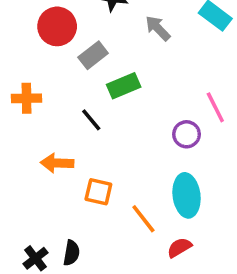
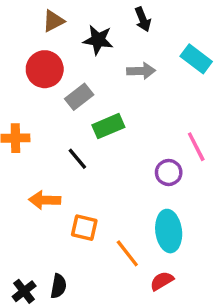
gray arrow: (158, 28) -> (141, 71), turned 132

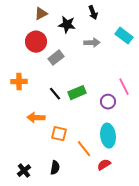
green rectangle: (108, 126) -> (77, 93), moved
black semicircle: (58, 286) -> (55, 168), moved

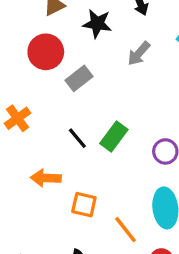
gray arrow: (92, 43) -> (139, 53), turned 133
orange cross: (19, 82) -> (18, 118), turned -35
green rectangle: (77, 93) -> (114, 137), turned -30

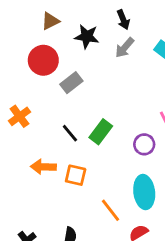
gray arrow: (139, 53) -> (125, 48), moved
orange square: (84, 205) -> (76, 175), moved

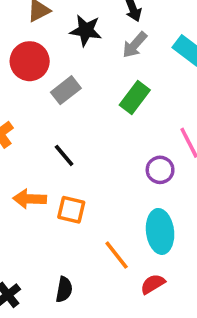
green rectangle: (101, 132) -> (135, 97), moved

